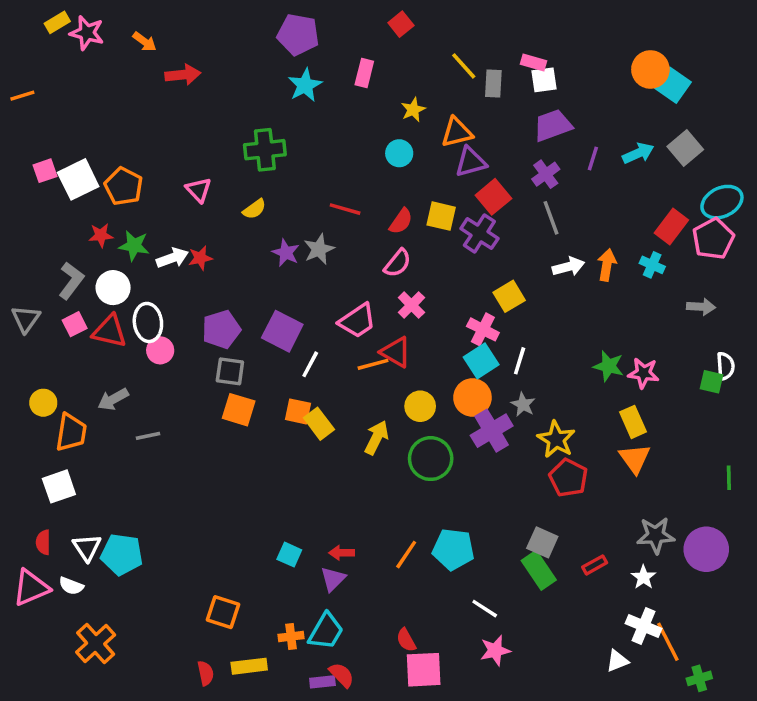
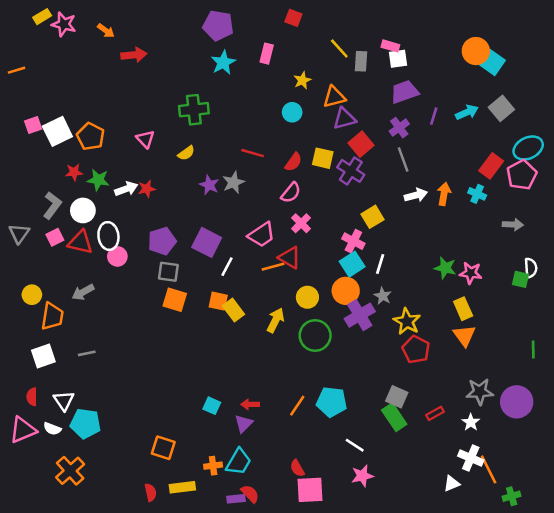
red square: (401, 24) -> (293, 18), turned -30
gray line: (148, 436) -> (87, 353), moved
cyan pentagon: (122, 555) -> (85, 424), moved

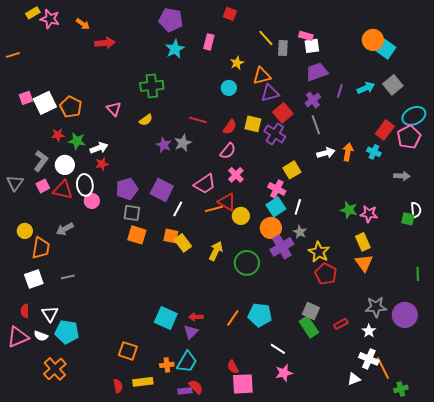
red star: (147, 189) -> (102, 164), moved
yellow circle: (307, 297) -> (241, 216), moved
cyan square: (212, 406) -> (166, 318), size x1.6

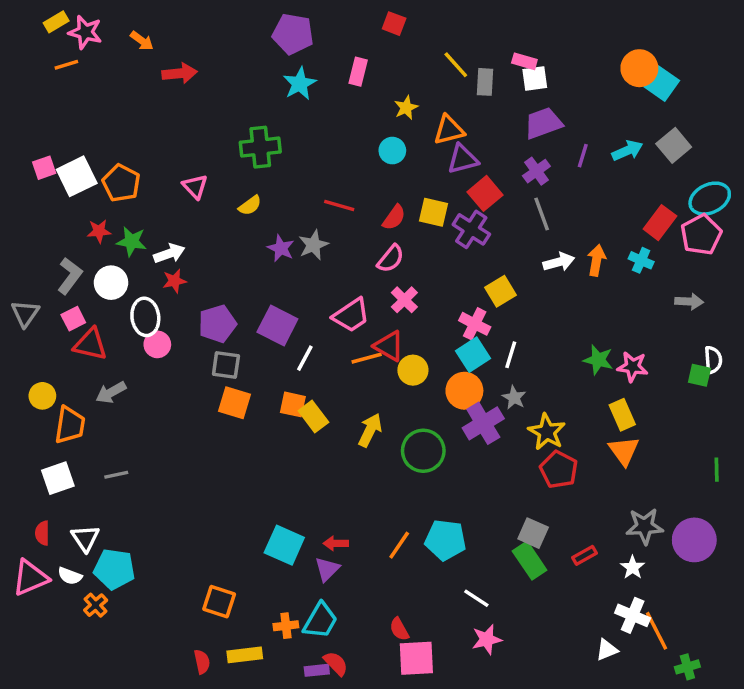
orange line: (13, 55) -> (66, 65), moved
red triangle: (63, 190) -> (90, 344), moved
orange cross: (55, 369) -> (96, 605), moved, size x0.6

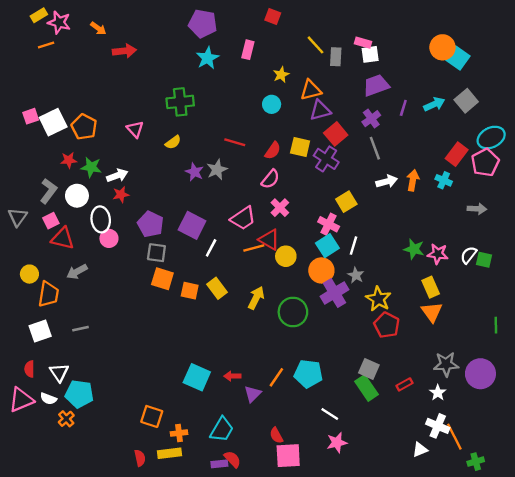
purple pentagon: (217, 324) -> (151, 224), turned -30
white semicircle: (713, 360) -> (469, 255), moved, turned -138
orange square: (293, 404) -> (190, 291), moved
purple triangle: (327, 569) -> (253, 394), moved
orange cross: (286, 626) -> (179, 433), moved

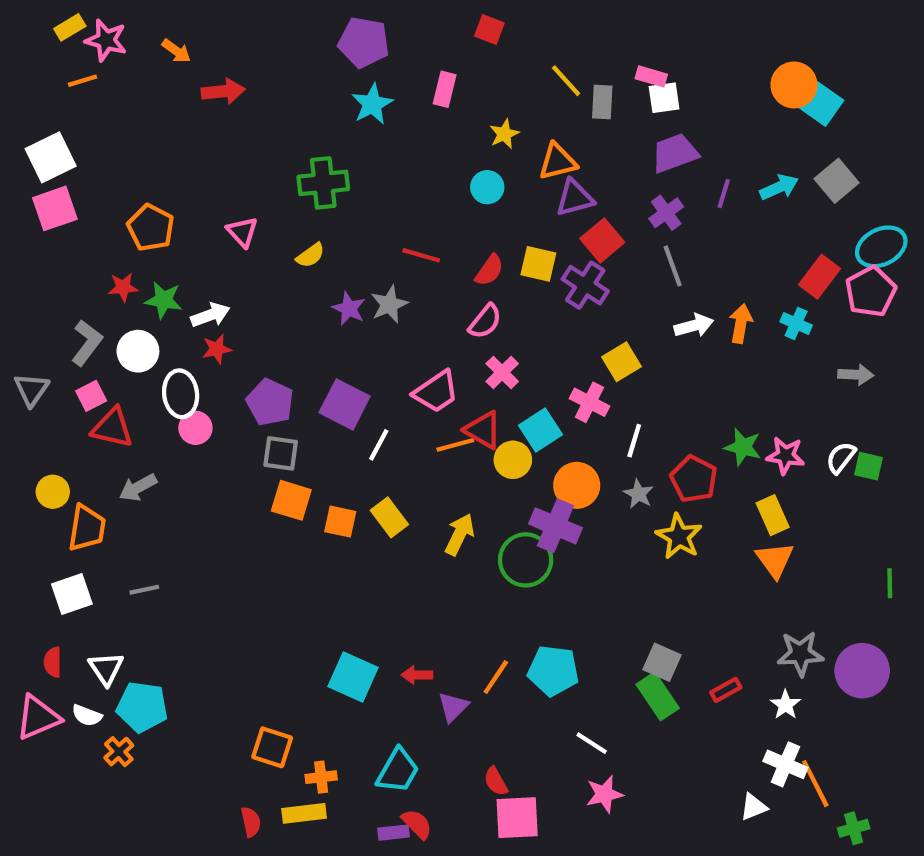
pink square: (31, 116) -> (55, 208), size x1.5
white square: (53, 122) -> (51, 157), moved
cyan square: (327, 246) -> (541, 430), moved
purple cross: (334, 293) -> (555, 526), moved, turned -36
red pentagon: (387, 325) -> (694, 479), moved

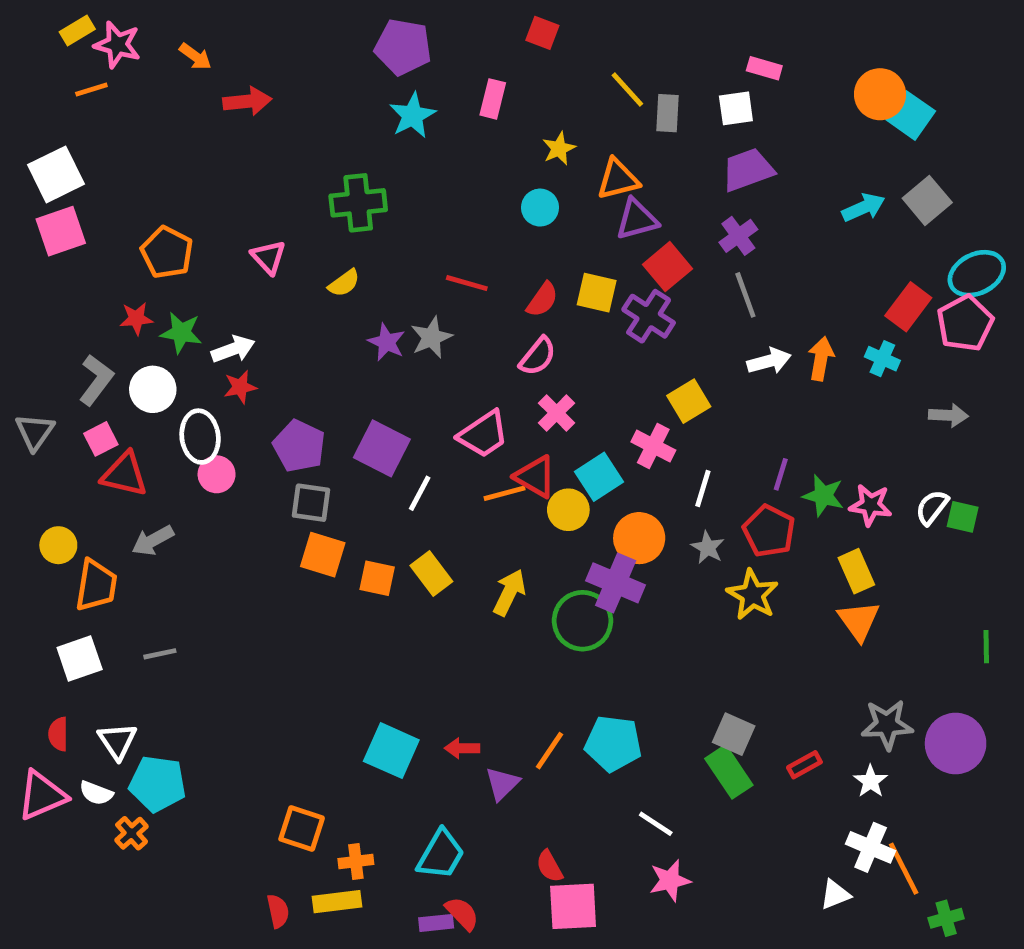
pink rectangle: (651, 76) -> (764, 68), moved
purple line: (724, 194) -> (781, 474), moved

